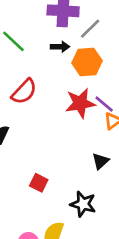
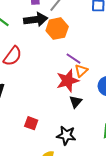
black arrow: (60, 47) -> (36, 20), size x1.6
red star: (80, 103) -> (68, 81), moved

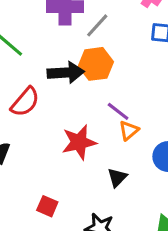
black arrow: (36, 20) -> (66, 73), moved
red star: (68, 81) -> (79, 142), moved

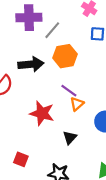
orange hexagon: (96, 64) -> (65, 56), moved
red star: (79, 142) -> (42, 113), turned 30

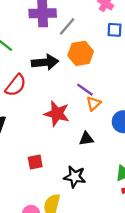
black triangle: (70, 138) -> (86, 139), turned 40
red square: (21, 159) -> (35, 162), turned -32

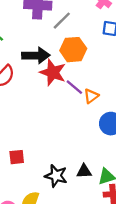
orange triangle: (93, 103) -> (91, 96), moved
red star: (57, 114) -> (53, 73), moved
black triangle: (86, 139) -> (84, 171), moved

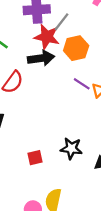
red star: (53, 73) -> (47, 37), moved
black star: (56, 176) -> (71, 148), moved

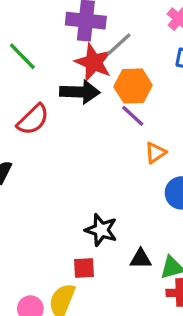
purple line: (82, 84) -> (133, 116), moved
red square: (35, 158) -> (84, 268), moved

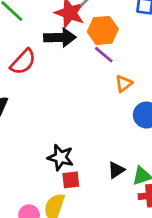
black star: (101, 230) -> (60, 157), moved
black triangle: (141, 259) -> (116, 170), turned -30

